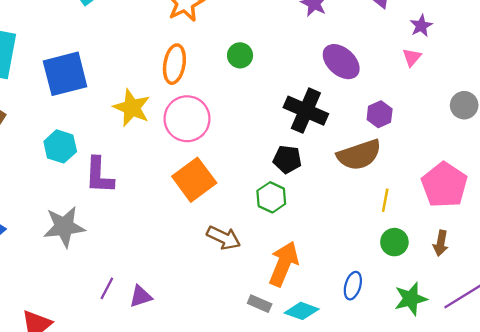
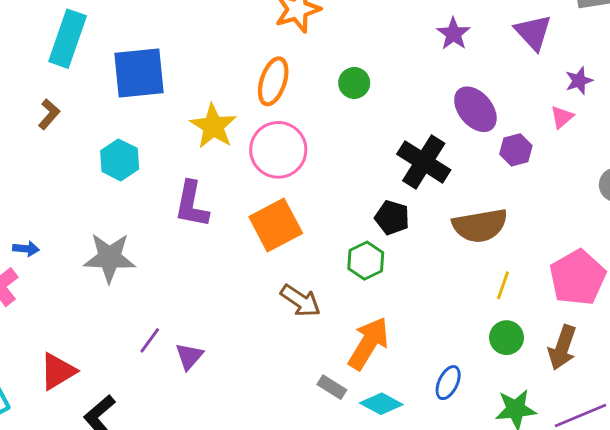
purple hexagon: (380, 114) -> (516, 150), moved
purple L-shape: (99, 175) -> (192, 204), moved
brown arrow: (441, 243) -> (562, 348), size x1.4
purple triangle: (141, 296) -> (189, 356), turned -40

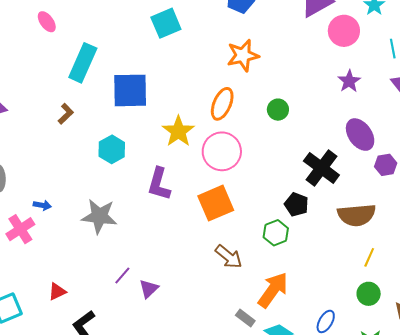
red triangle: (58, 371) -> (57, 292), size x0.7

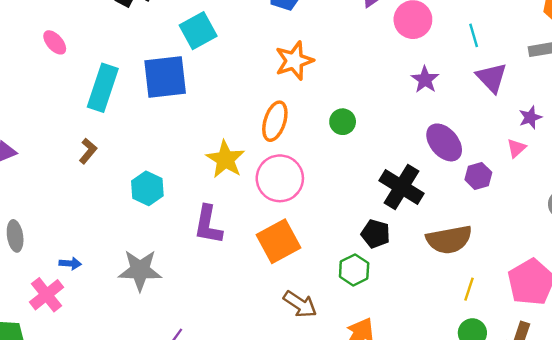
blue square: (130, 90) -> (165, 77), moved

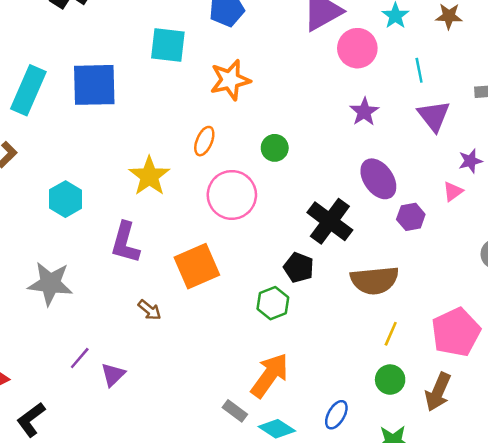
cyan square: (198, 31) -> (168, 45), moved, turned 30
orange ellipse: (275, 121) -> (204, 141), size x0.7
pink circle: (280, 178) -> (232, 195), moved
brown arrow: (300, 304) -> (149, 310), moved, size x0.7

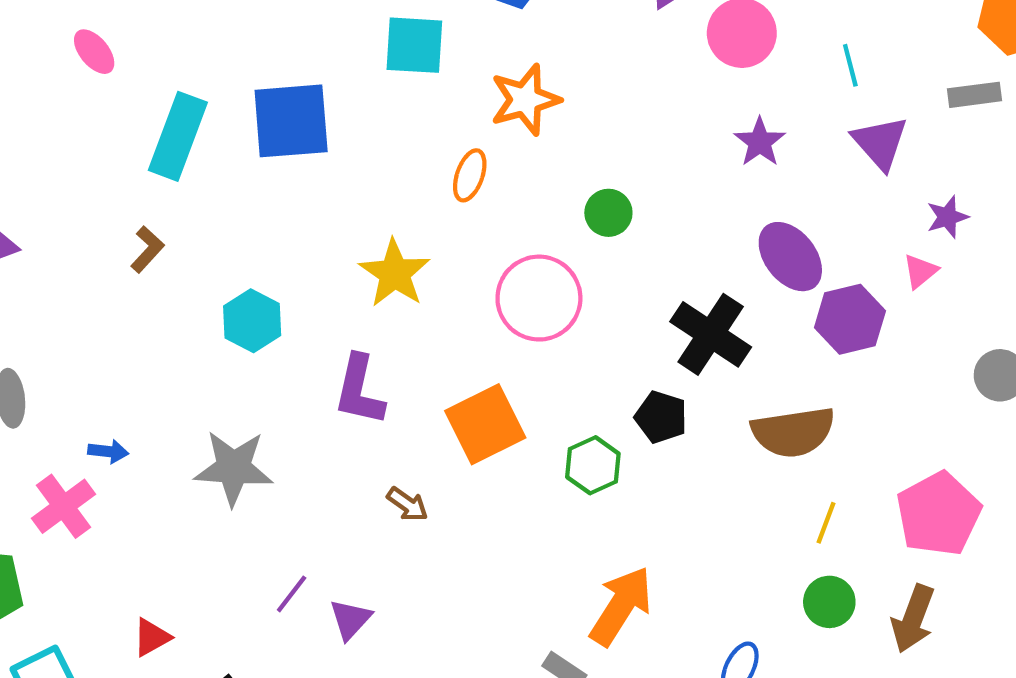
orange ellipse: (204, 141) -> (470, 175), moved
purple hexagon: (411, 217) -> (850, 319), size x1.4
green hexagon: (273, 303) -> (593, 465), moved

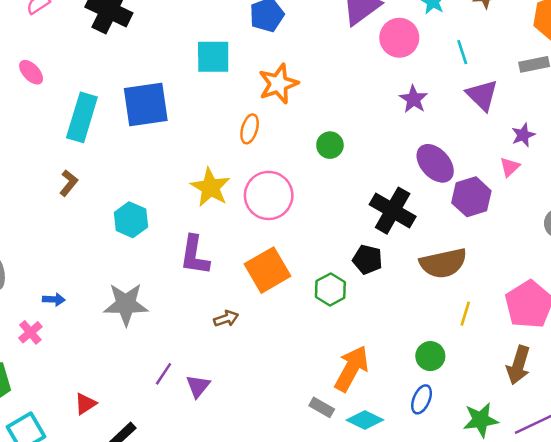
pink circle: (539, 298) -> (269, 195), moved
brown arrow: (407, 504) -> (226, 319), turned -50
pink cross: (63, 506) -> (30, 332), size x0.7
green circle: (829, 602) -> (430, 356), moved

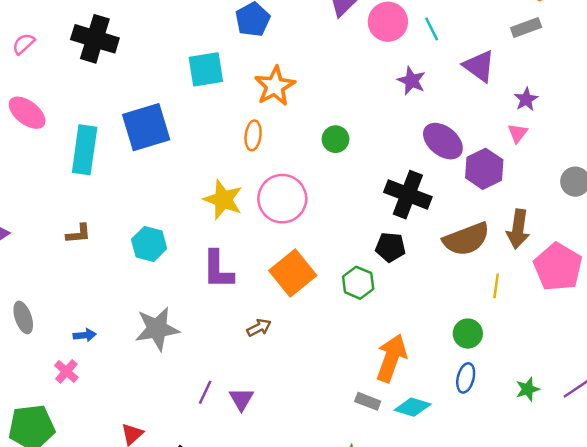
cyan line: (462, 52) -> (432, 29), moved
pink ellipse: (31, 72) -> (27, 113), size x1.4
brown L-shape: (69, 183) -> (78, 234), moved, turned 55
brown arrow: (518, 365) -> (518, 229), moved
green star: (481, 420) -> (528, 389), size x0.7

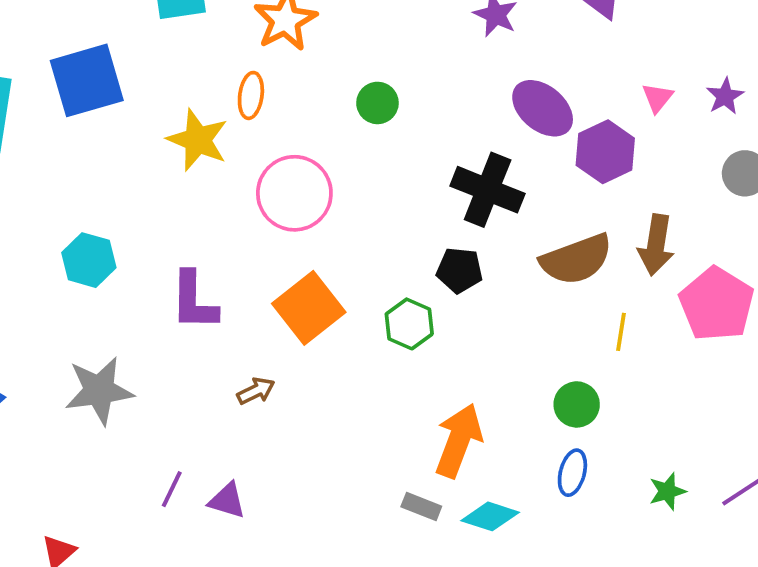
purple star: (526, 99) -> (725, 96), moved
yellow star: (223, 200) -> (198, 140), moved
purple triangle: (241, 399) -> (227, 500), turned -44

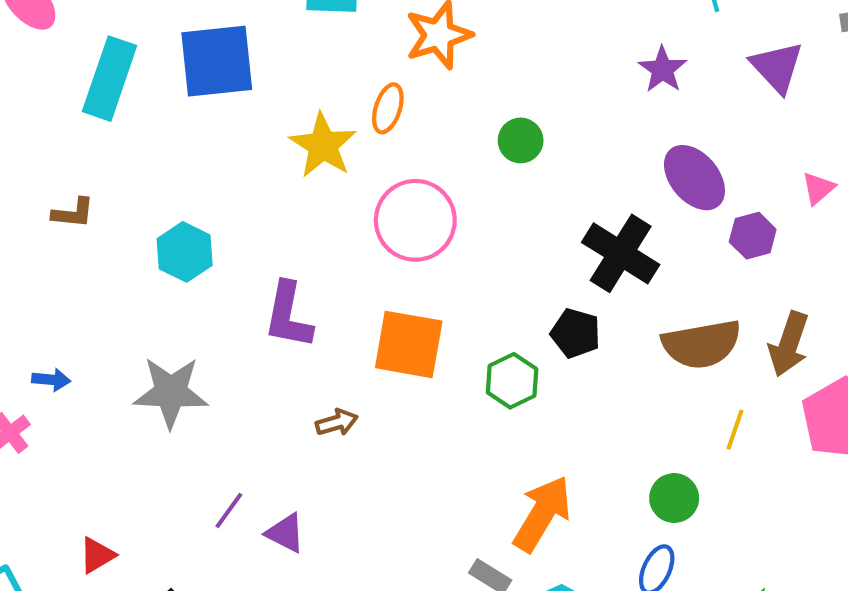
purple hexagon: (605, 152) -> (753, 236), size x0.7
orange square: (309, 308) -> (409, 344), turned 38

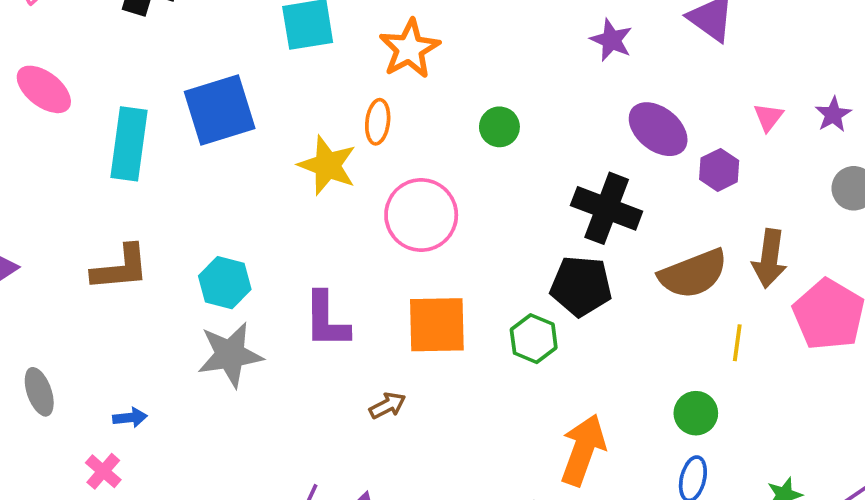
brown L-shape: (73, 213) -> (120, 268), size x1.6
black pentagon: (576, 333) -> (581, 286), size x1.4
gray star: (171, 392) -> (230, 355), moved

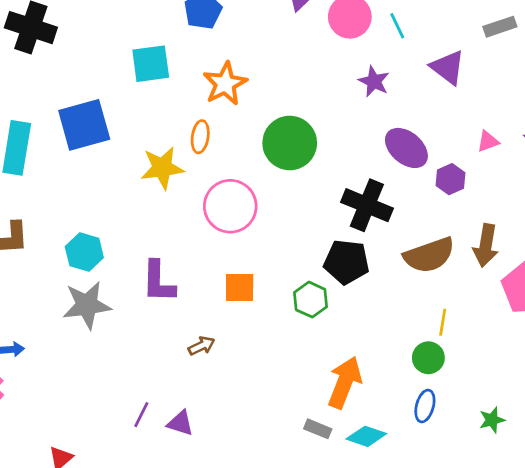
pink triangle: (768, 117) -> (488, 141), turned 30
green circle: (499, 127) -> (290, 143), size x1.8
yellow star: (327, 165) -> (162, 168), turned -30
orange square: (437, 325) -> (240, 287), size x0.7
yellow line: (737, 343) -> (443, 322), moved

